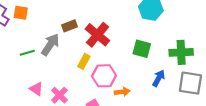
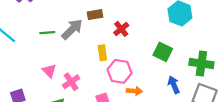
red cross: (97, 35) -> (121, 29), size x0.6
yellow rectangle: (84, 61) -> (102, 53), turned -48
blue arrow: (159, 78) -> (174, 85), turned -63

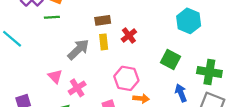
gray arrow: (72, 29) -> (78, 49), moved
green line: (47, 33) -> (52, 17), moved
yellow rectangle: (102, 53) -> (104, 42), moved

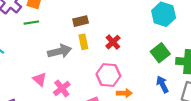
red cross: (129, 35) -> (113, 42), moved
gray arrow: (78, 49) -> (60, 51), turned 35
green square: (171, 59) -> (160, 53), moved, turned 30

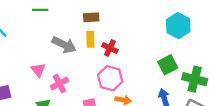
red cross: (113, 42) -> (110, 48), moved, turned -32
gray arrow: (60, 51) -> (64, 45), turned 30

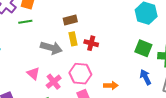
green square: (168, 65) -> (143, 48), turned -30
pink hexagon: (110, 78) -> (80, 74), moved

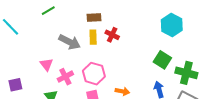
green line: (25, 22) -> (48, 11), turned -32
red cross: (91, 43) -> (112, 35), moved

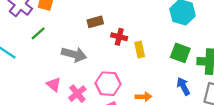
green line: (48, 11) -> (38, 33), moved
yellow rectangle: (93, 37) -> (140, 49), moved

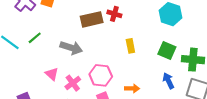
brown rectangle: (95, 22) -> (92, 19), size x1.5
green line: (38, 33) -> (35, 38), moved
red cross: (119, 37) -> (114, 14), moved

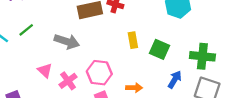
green square: (167, 51) -> (160, 49), moved
blue arrow: (168, 81) -> (175, 80), turned 56

